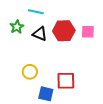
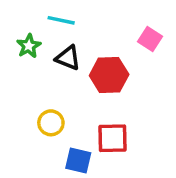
red hexagon: (64, 31) -> (109, 75), moved
pink square: (88, 32) -> (150, 39), moved, turned 32

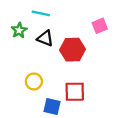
pink square: (150, 39) -> (100, 26), turned 35

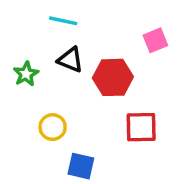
green star: (19, 30) -> (26, 74), moved
red square: (75, 92) -> (141, 127), moved

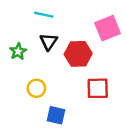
pink square: (155, 40) -> (108, 28), size x1.5
black triangle: (70, 60) -> (49, 42), turned 42

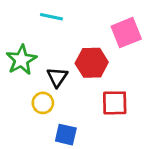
black triangle: (49, 42) -> (57, 77), moved
green star: (18, 51) -> (21, 60), size x1.5

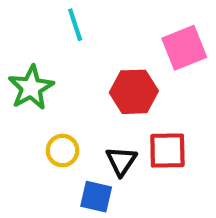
cyan line: (51, 17) -> (75, 25), turned 60
black triangle: (57, 77) -> (121, 161), moved

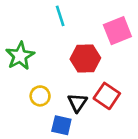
cyan line: (75, 25) -> (60, 16), moved
red square: (167, 151) -> (107, 96), turned 35

